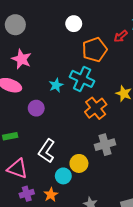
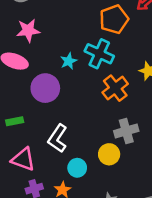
pink star: (22, 59) -> (28, 30), turned -30
purple circle: (36, 108) -> (45, 88), size x1.5
yellow circle: (79, 163) -> (109, 154), moved

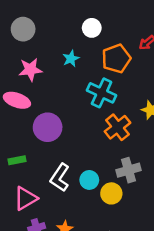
cyan star: (69, 61) -> (71, 59), moved
pink triangle: (23, 159) -> (26, 198), turned -50
cyan circle: (77, 168) -> (89, 180), moved

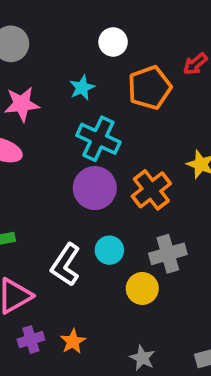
cyan cross: (102, 93) -> (98, 139), moved
purple circle: (48, 127) -> (95, 188), moved
cyan circle: (89, 180) -> (109, 250), moved

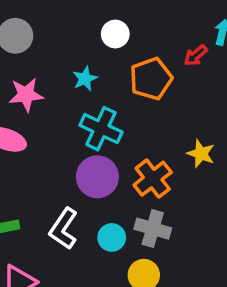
gray cross: (168, 254) -> (153, 229), moved, turned 32
white L-shape: (66, 265) -> (63, 229), moved

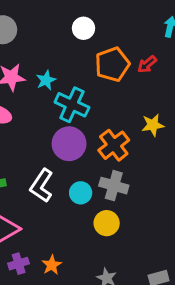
red arrow: (196, 55) -> (147, 64), moved
cyan star: (85, 79) -> (46, 80), moved
yellow star: (201, 154) -> (153, 125), turned -30

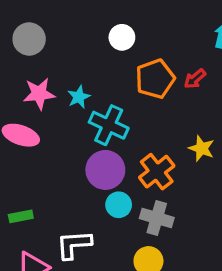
yellow star: (153, 125) -> (201, 148), turned 30
white L-shape: (42, 186) -> (74, 245), moved, turned 52
cyan circle: (81, 193) -> (119, 205), moved

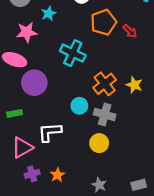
red arrow: (195, 79) -> (130, 31), moved, turned -96
cyan star: (79, 97) -> (49, 14), moved
yellow star: (201, 148) -> (134, 85), moved
purple circle: (105, 170) -> (34, 83), moved

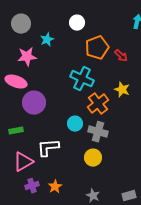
cyan cross: (73, 53) -> (82, 79), moved
yellow star: (134, 85) -> (122, 90), moved

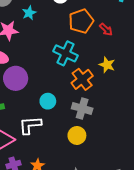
cyan circle: (75, 124) -> (48, 101), moved

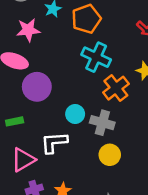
orange pentagon: (81, 21) -> (86, 19), moved
gray cross: (82, 108) -> (102, 123), moved

